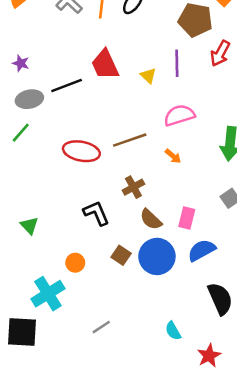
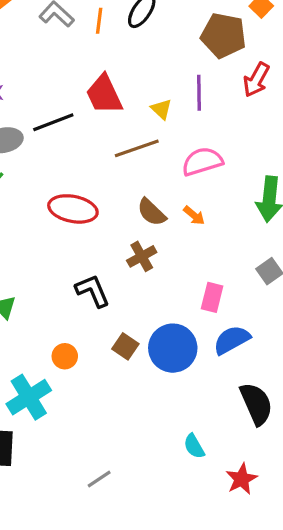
brown line: (130, 140) -> (137, 148), moved
brown semicircle: (151, 219) -> (152, 212), moved
gray line: (101, 327) -> (99, 479), moved

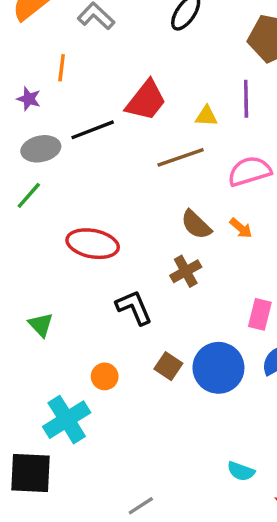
orange line: (99, 21) -> (62, 68), moved
red trapezoid: (104, 94) -> (146, 101), turned -117
yellow triangle: (161, 109) -> (206, 116), turned -40
red ellipse: (73, 209) -> (93, 244), moved
cyan semicircle: (194, 446) -> (241, 471), turned -40

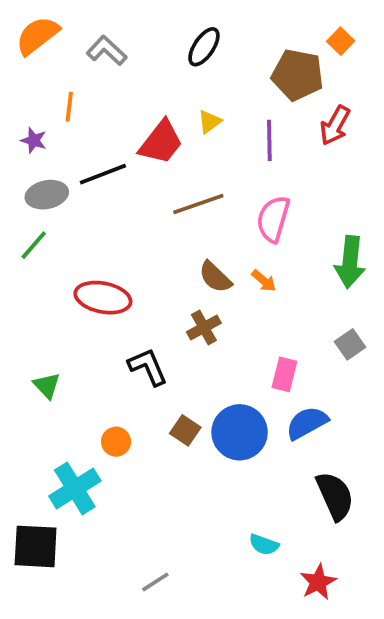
yellow triangle: (206, 116) -> (210, 122), moved, turned -40
pink semicircle: (250, 171) -> (273, 219), turned -57

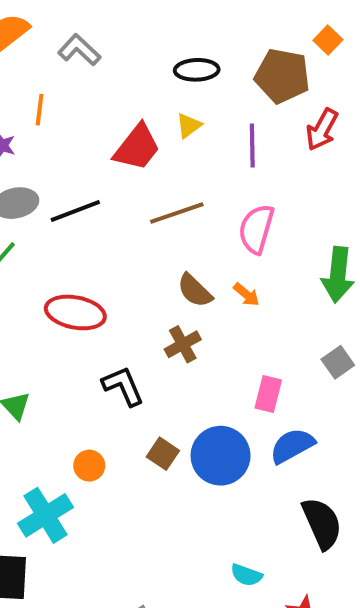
black ellipse: (204, 47) -> (197, 70), moved, turned 54
black line: (103, 174) -> (75, 211), moved

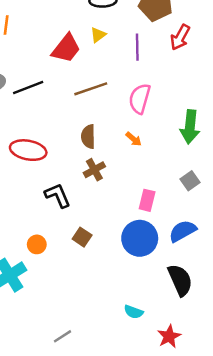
brown semicircle: (195, 291) -> (88, 137), moved, turned 45
blue semicircle: (292, 446) -> (183, 231), moved
blue circle: (221, 456) -> (140, 238), moved

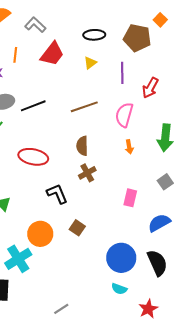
red arrow: (180, 37) -> (150, 88), moved
red trapezoid: (66, 48) -> (52, 54), moved
orange arrow: (134, 139) -> (129, 147), moved, turned 40
blue circle: (140, 238) -> (121, 258), moved
orange circle: (37, 244) -> (40, 234), size x1.6

